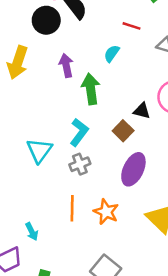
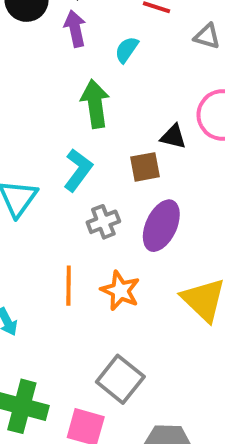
purple arrow: (66, 66) -> (75, 29), moved
brown square: (123, 131) -> (145, 167), turned 36
gray cross: (80, 164) -> (103, 222), moved

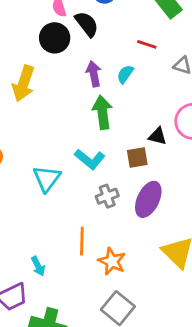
purple arrow: (75, 29) -> (94, 74), moved
cyan L-shape: (78, 170) -> (90, 159), turned 92
orange star: (120, 291) -> (112, 261), moved

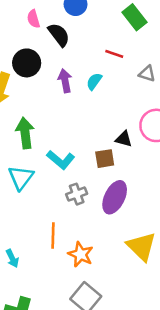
black circle: (55, 38) -> (27, 63), moved
green arrow: (102, 112) -> (25, 133), moved

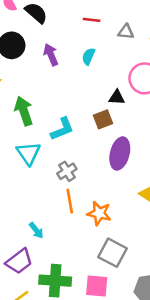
cyan semicircle: (94, 81) -> (88, 56), moved
cyan L-shape: (61, 160) -> (62, 129), turned -50
gray cross: (77, 194) -> (67, 171), moved

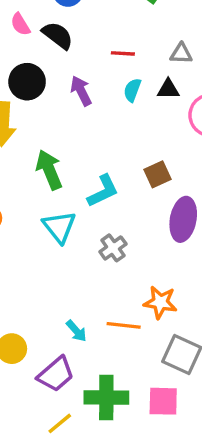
red line: (92, 20) -> (123, 53), moved
black triangle: (117, 97) -> (168, 89), moved
orange line: (70, 201) -> (124, 325), moved, turned -70

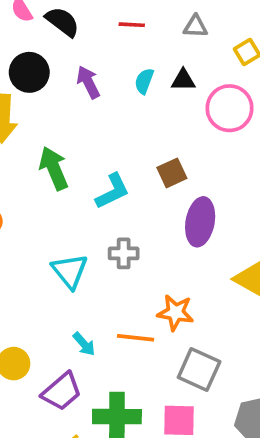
red line: (123, 53) -> (132, 25), moved
gray triangle: (181, 54) -> (195, 26), moved
cyan triangle: (59, 227) -> (70, 271), moved
gray cross: (113, 248) -> (124, 253), turned 36

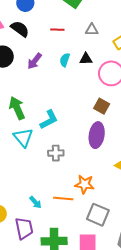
purple arrow: (88, 82) -> (35, 61), turned -114
brown square: (172, 173) -> (102, 106), moved, turned -35
cyan triangle: (70, 271) -> (23, 137), moved
purple trapezoid: (62, 391) -> (24, 228), turned -60

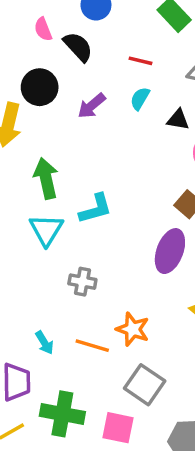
cyan semicircle: (65, 60) -> (140, 98), moved
gray cross: (56, 153) -> (82, 282), moved

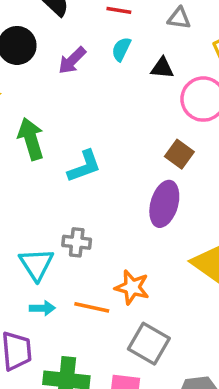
cyan triangle: (46, 230) -> (36, 264), moved
cyan arrow: (44, 343) -> (42, 308), turned -55

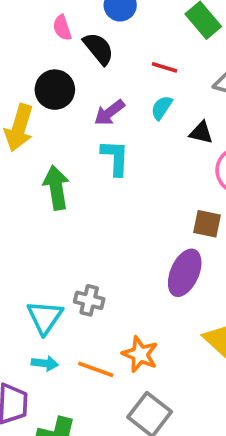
brown square: (179, 154) -> (207, 224), turned -32
cyan L-shape: (84, 166) -> (115, 158), moved, turned -75

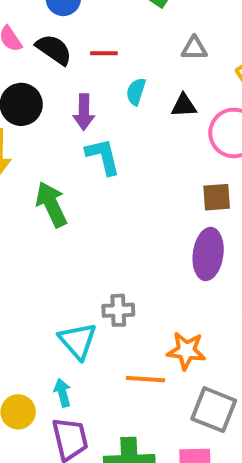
red line: (164, 67) -> (104, 53), moved
purple arrow: (109, 113) -> (84, 112), turned -36
cyan arrow: (45, 363) -> (62, 393), moved, turned -95

